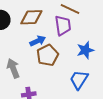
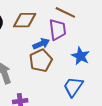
blue arrow: (38, 41) -> (41, 44), moved
blue star: (85, 50) -> (80, 56), turned -30

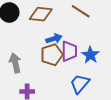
purple trapezoid: (58, 30) -> (69, 51), moved

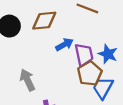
brown pentagon: (52, 55) -> (90, 73), moved

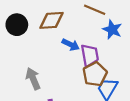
blue arrow: (64, 45) -> (71, 45), turned 54
blue star: (108, 54) -> (112, 30), moved

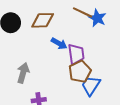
blue star: (112, 30) -> (97, 18), moved
gray arrow: (33, 79) -> (23, 73), turned 36

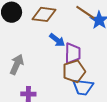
blue trapezoid: (91, 86) -> (83, 87), turned -125

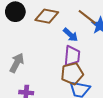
blue arrow: (57, 40) -> (71, 35), moved

